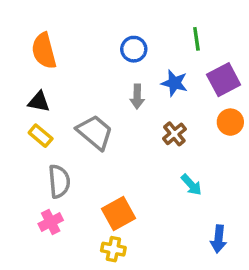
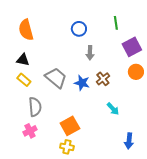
blue star: (174, 83) -> (82, 83), moved
gray arrow: (137, 97) -> (90, 53), moved

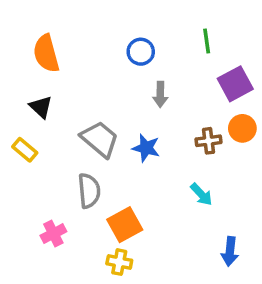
black triangle: (23, 60) -> (41, 107), turned 32
brown cross: (103, 79) -> (208, 141), moved, turned 32
yellow rectangle: (24, 80) -> (25, 150), moved
gray semicircle: (35, 107) -> (89, 191), moved

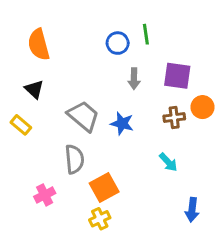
green line: (207, 41) -> (146, 34), moved
purple square: (235, 84) -> (177, 76), moved, turned 36
yellow cross: (119, 262) -> (100, 219), turned -36

